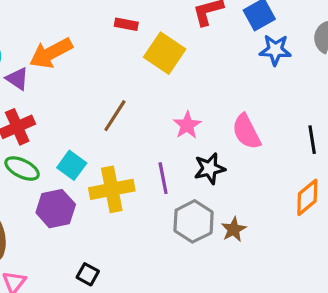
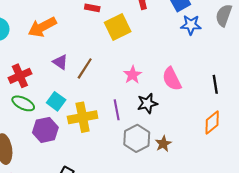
yellow square: (165, 53) -> (118, 27), turned 30
purple triangle: (17, 79) -> (60, 62), moved

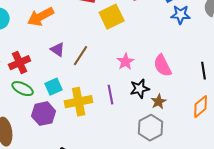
cyan square: (56, 101) -> (54, 87), turned 30
gray hexagon: (137, 138) -> (151, 128), moved
brown star: (163, 144) -> (159, 102), moved

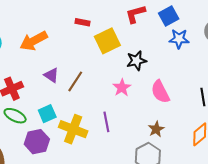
black star: (140, 89) -> (136, 61), moved
yellow cross: (79, 102) -> (73, 129), turned 32

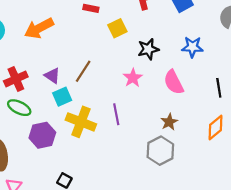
blue star: (179, 39) -> (192, 47), moved
yellow square: (107, 41) -> (117, 28), size x0.7
purple triangle: (51, 75) -> (52, 76), moved
cyan square: (47, 114) -> (62, 97), moved

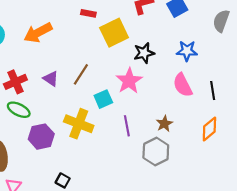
yellow square: (117, 28) -> (114, 33), size x1.5
pink star: (133, 78) -> (129, 81), size x1.4
pink semicircle: (174, 82) -> (183, 85), moved
cyan square: (62, 97) -> (103, 99), moved
purple line: (116, 114) -> (127, 126), moved

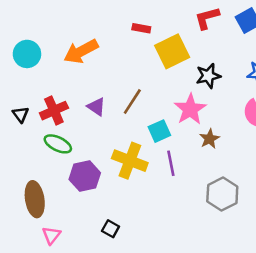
brown star: (164, 124) -> (209, 139), moved
purple line: (127, 126) -> (171, 163), moved

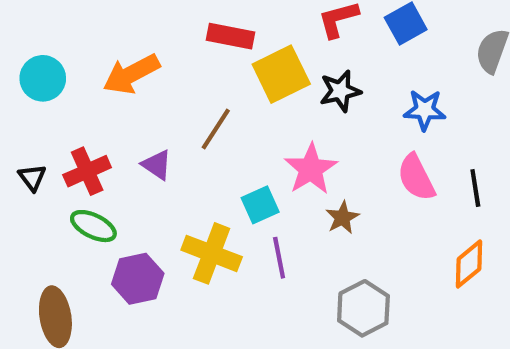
red rectangle: (141, 28) -> (231, 36), size x1.5
black star: (208, 76) -> (340, 91), moved
brown line: (132, 102) -> (216, 129), moved

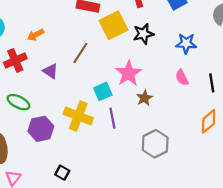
orange arrow: (131, 74) -> (36, 35), moved, size x0.6
red cross: (87, 171) -> (15, 60), moved
pink semicircle: (416, 177) -> (182, 78), size x0.7

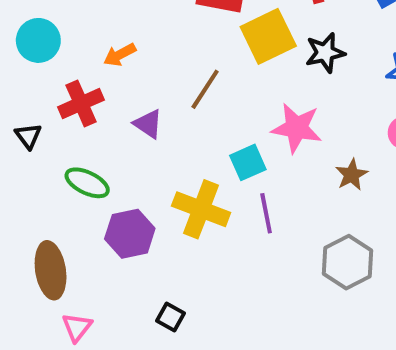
pink star: (128, 73) -> (297, 128), turned -30
brown star: (144, 98) -> (352, 175), moved

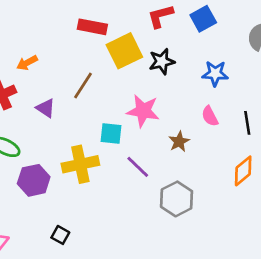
cyan square: (248, 162) -> (111, 134), turned 30
yellow cross: (201, 209) -> (80, 164), turned -33
purple line: (266, 213) -> (138, 167), moved, turned -35

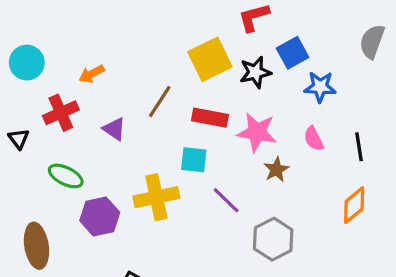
blue square: (203, 19) -> (293, 53), moved
red rectangle: (92, 27) -> (210, 118), moved
pink star: (143, 111) -> (257, 132), moved

